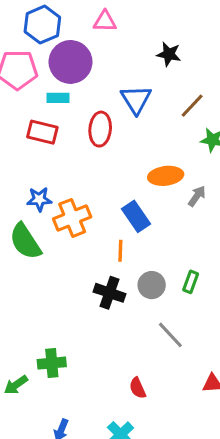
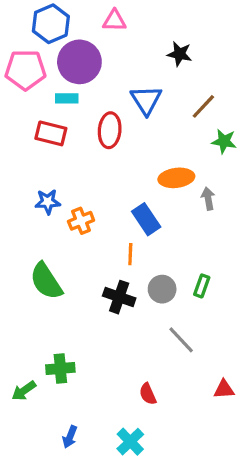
gray arrow: (197, 196) -> (208, 199), turned -45
orange cross: (72, 218) -> (81, 221), size x0.7
green semicircle: (25, 241) -> (46, 281), moved

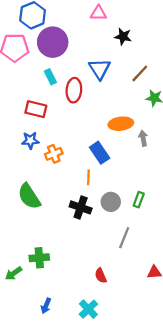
pink triangle: (114, 21) -> (98, 13), moved
cyan rectangle: (67, 98) -> (50, 77), moved, turned 64
red rectangle: (51, 133) -> (36, 109), moved
gray line: (181, 340) -> (124, 238), turned 65

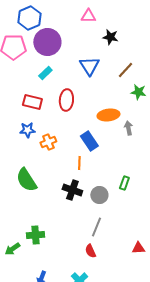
cyan rectangle: (50, 77) -> (45, 73), turned 72
red ellipse: (74, 90) -> (66, 100), moved
gray circle: (111, 202) -> (99, 195), moved
gray line: (124, 238) -> (96, 227), moved

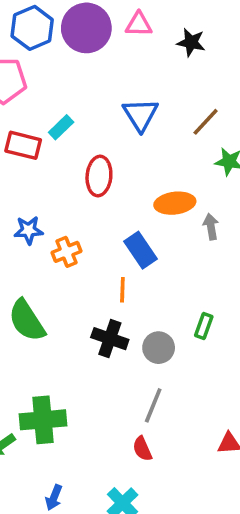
black star: (110, 37) -> (191, 42), moved
purple circle: (47, 42) -> (86, 28), moved
red rectangle: (32, 102) -> (23, 145), moved
green cross: (35, 235) -> (43, 420), size x1.4

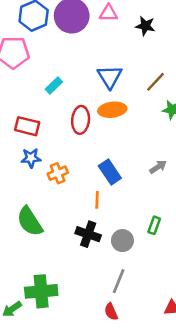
red rectangle: (23, 145) -> (27, 126), moved
orange ellipse: (175, 203) -> (112, 110), moved
gray arrow: (211, 227) -> (158, 167), moved, turned 66

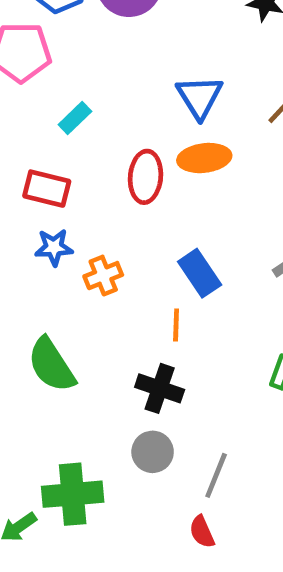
cyan rectangle: (54, 86) -> (75, 118), moved
gray circle: (122, 241) -> (153, 452), moved

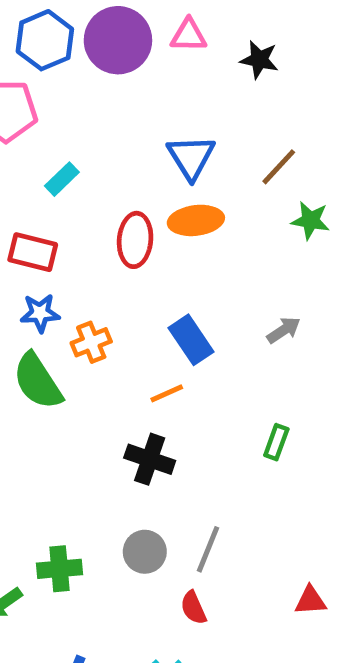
orange line: (176, 325) -> (167, 393), turned 64
green semicircle: (51, 365) -> (38, 381), moved
gray circle: (153, 452) -> (145, 552), moved
green cross: (73, 494) -> (60, 569), size x0.7

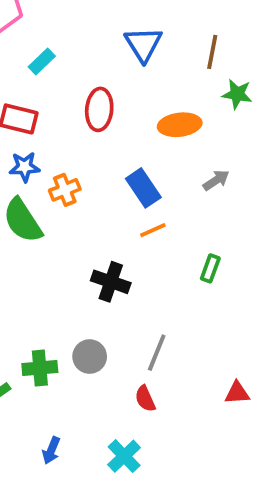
brown line: (279, 167) -> (212, 52), turned -32
orange ellipse: (196, 220) -> (180, 125), moved
orange line: (167, 393) -> (153, 230), moved
gray circle: (145, 552) -> (90, 357), moved

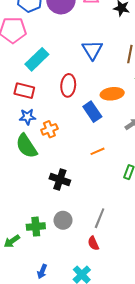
cyan rectangle: (42, 62) -> (37, 59), size x1.6
blue rectangle: (143, 188) -> (92, 112), moved
black cross: (111, 282) -> (60, 179), moved

